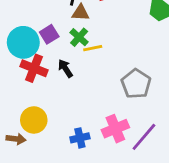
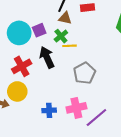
red cross: (34, 68) -> (22, 66), moved, turned 30
black arrow: (65, 68) -> (47, 57), size x1.5
gray pentagon: (136, 84) -> (84, 73), moved

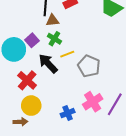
yellow line: (70, 46) -> (67, 54), moved

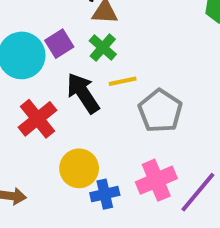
yellow circle: (31, 106) -> (79, 168), moved

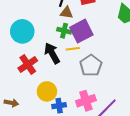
purple square: (59, 44) -> (81, 31), moved, size x1.6
green cross: (103, 48) -> (64, 31), turned -32

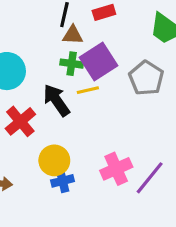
gray pentagon: (91, 65) -> (146, 78), moved
blue cross: (59, 106) -> (63, 181), moved

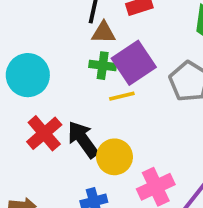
black arrow: (56, 100) -> (83, 139), moved
yellow circle: (54, 160) -> (115, 157), moved

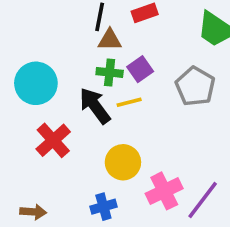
purple square: (134, 63) -> (140, 69), size x0.6
black arrow: (83, 139) -> (95, 106), moved

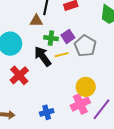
brown triangle: (110, 40) -> (36, 21), moved
gray pentagon: (195, 86) -> (85, 46), moved
yellow circle: (123, 162) -> (86, 87), moved

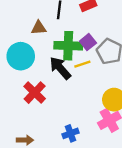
brown triangle: (36, 21) -> (39, 28), moved
green cross: (51, 38) -> (68, 46), size x1.6

